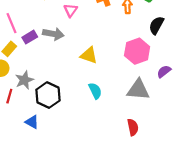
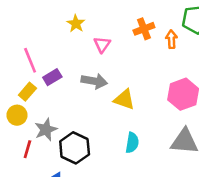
gray arrow: (53, 34) -> (94, 81), moved
cyan semicircle: (95, 91) -> (132, 143), turned 35

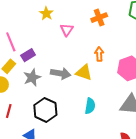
orange arrow: (171, 39) -> (99, 54), moved
gray arrow: (94, 81) -> (61, 73), moved
gray star: (46, 130) -> (32, 77), moved

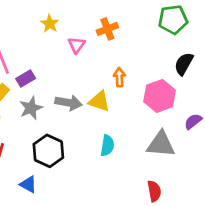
orange cross: (99, 18) -> (107, 29), moved

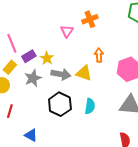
yellow star: (50, 24) -> (47, 58), moved
black hexagon: (48, 151) -> (60, 104), moved

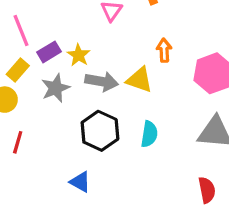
blue triangle: (31, 135) -> (80, 182), moved

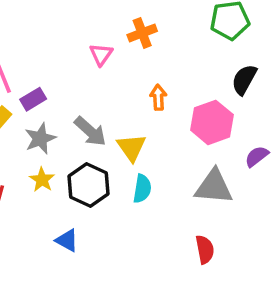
yellow star: (79, 55) -> (42, 180), moved
yellow triangle: (139, 80) -> (131, 147), moved, turned 36
gray arrow: (102, 81) -> (90, 131), turned 32

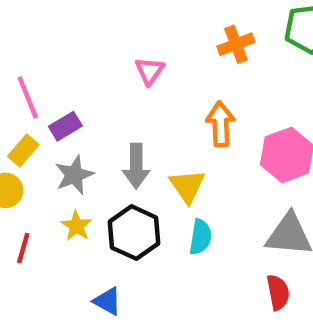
orange cross: (142, 33) -> (236, 44), moved
orange arrow: (158, 97) -> (220, 124), size x1.4
gray arrow: (90, 131) -> (136, 166), turned 48
red semicircle: (205, 249) -> (278, 292), moved

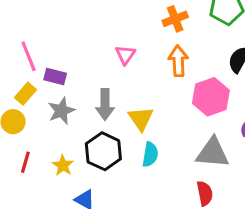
pink triangle: (150, 71) -> (125, 55), moved
orange arrow: (220, 124) -> (178, 61), moved
purple rectangle: (65, 126) -> (55, 76), turned 45
yellow star: (76, 226) -> (63, 165), moved

